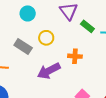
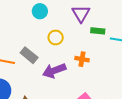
green rectangle: (87, 26) -> (98, 31), turned -40
gray rectangle: (23, 46) -> (29, 55), moved

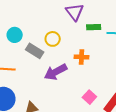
cyan circle: (40, 11) -> (15, 35), moved
gray rectangle: (29, 55) -> (35, 51), moved

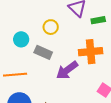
yellow circle: (53, 39) -> (51, 27), moved
orange cross: (82, 57) -> (91, 52), size x1.6

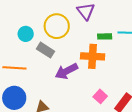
green rectangle: (98, 20) -> (105, 36), moved
yellow circle: (51, 27) -> (57, 26), size x1.6

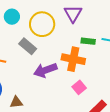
cyan circle: (26, 34) -> (12, 17), moved
pink square: (100, 96) -> (79, 87), moved

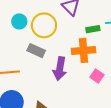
cyan circle: (12, 17) -> (19, 21), moved
purple arrow: (45, 70) -> (60, 69), turned -45

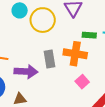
gray rectangle: (36, 51) -> (49, 59), moved, turned 42
purple arrow: (60, 69) -> (26, 72), moved, turned -110

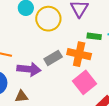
gray rectangle: (49, 59) -> (53, 58), turned 66
pink square: (82, 82) -> (85, 82), size x1.6

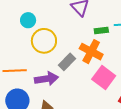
yellow circle: (48, 19) -> (44, 41), moved
orange cross: (79, 54) -> (91, 52), turned 30

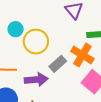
cyan circle: (28, 20) -> (16, 29), moved

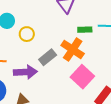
yellow circle: (36, 42) -> (27, 34), size x0.6

